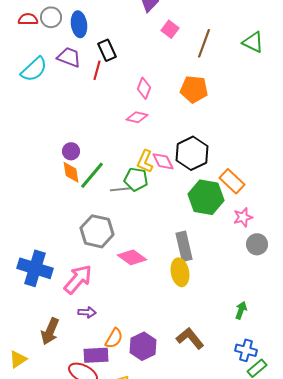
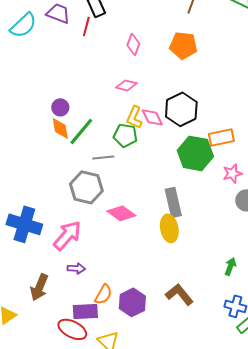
pink diamond: (137, 117) -> (126, 85), moved
orange rectangle: (232, 181) -> (221, 137), turned -55
gray line: (121, 189) -> (103, 157), moved

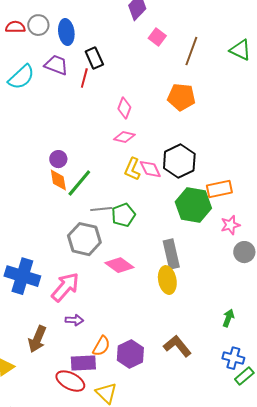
pink diamond: (133, 44) -> (124, 108), moved
green pentagon: (125, 135) -> (123, 215), moved, turned -30

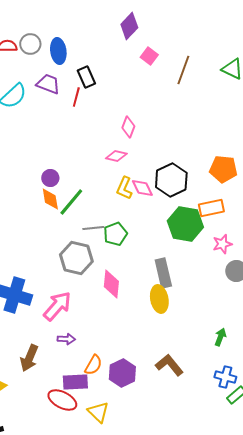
orange pentagon: (181, 97) -> (223, 169), moved
pink diamond: (124, 108) -> (128, 127), moved
pink diamond: (119, 265) -> (111, 284), turned 60

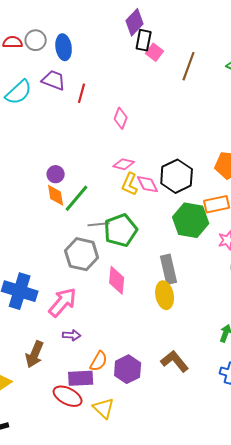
black rectangle: (86, 77) -> (144, 40), moved, turned 35
pink diamond: (128, 127) -> (121, 118), moved
pink diamond: (116, 156) -> (124, 164), moved
green pentagon: (115, 234) -> (121, 230), size x1.4

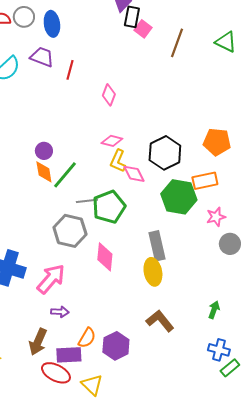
pink diamond: (148, 184) -> (134, 174), moved
brown arrow: (35, 354) -> (38, 342), moved
brown L-shape: (175, 361) -> (160, 321), moved

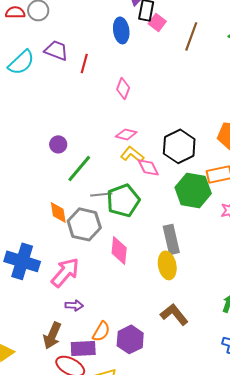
blue ellipse: (52, 24) -> (121, 30), moved
yellow L-shape: (118, 161) -> (132, 154), turned 105
orange diamond: (44, 172) -> (58, 212), moved

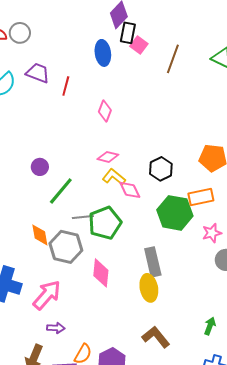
black hexagon: (179, 146) -> (161, 169), size x0.7

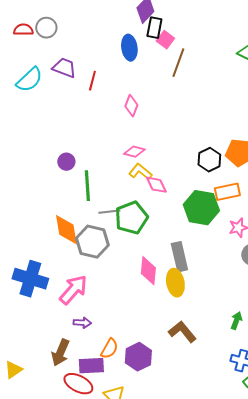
brown line: (173, 59) -> (178, 63), moved
black hexagon: (161, 169) -> (209, 160), moved
green line: (61, 191) -> (87, 186), turned -44
orange diamond: (40, 235) -> (66, 230), size x1.4
pink diamond: (101, 273) -> (148, 271), moved

